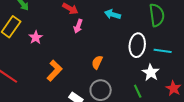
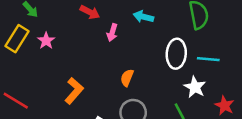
pink arrow: (78, 26) -> (112, 33), moved
pink star: (36, 37) -> (46, 41), moved

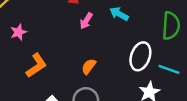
pink star: (46, 41) -> (18, 32), moved

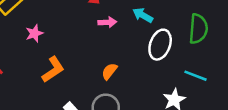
pink arrow: (86, 21) -> (107, 22), turned -126
white ellipse: (140, 56) -> (160, 45), moved

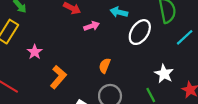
white ellipse: (160, 45) -> (140, 32), turned 30
cyan line: (195, 76) -> (185, 37), moved, turned -48

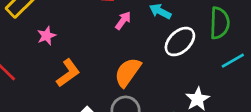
pink arrow: (92, 26) -> (123, 21), turned -48
orange semicircle: (105, 66) -> (128, 72), size x1.6

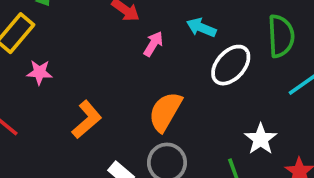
pink star: (47, 36) -> (39, 72), moved, turned 30

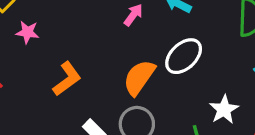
white ellipse: (231, 65) -> (184, 56), moved

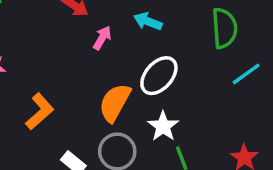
white star: (224, 110) -> (163, 126), moved

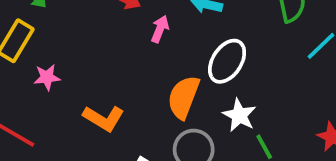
orange L-shape: (40, 111) -> (104, 118), turned 81

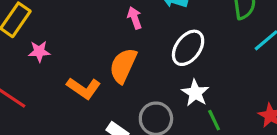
pink arrow: (160, 29) -> (135, 18), turned -45
orange semicircle: (183, 97) -> (123, 66), moved

